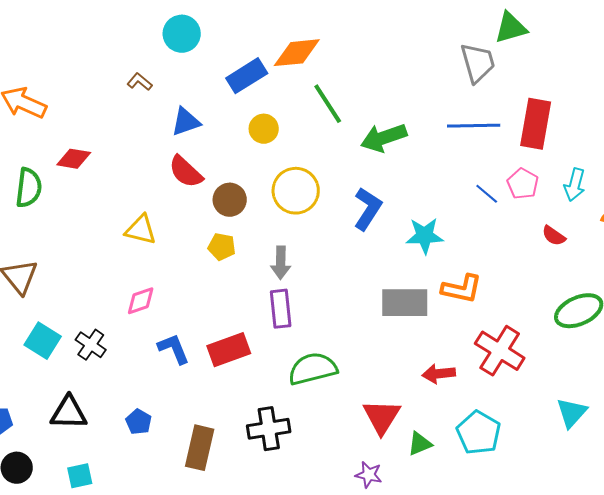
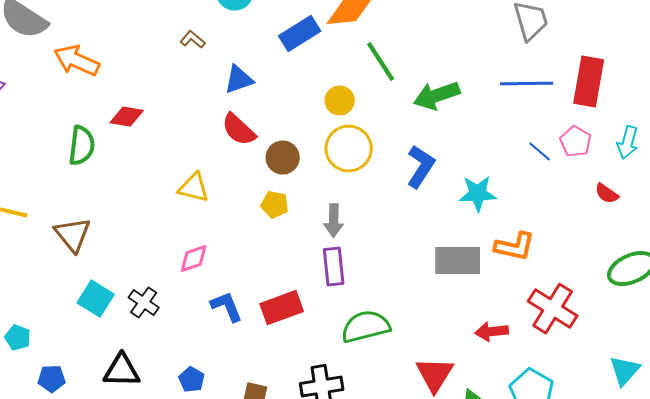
yellow circle: (264, 129) -> (340, 101), moved

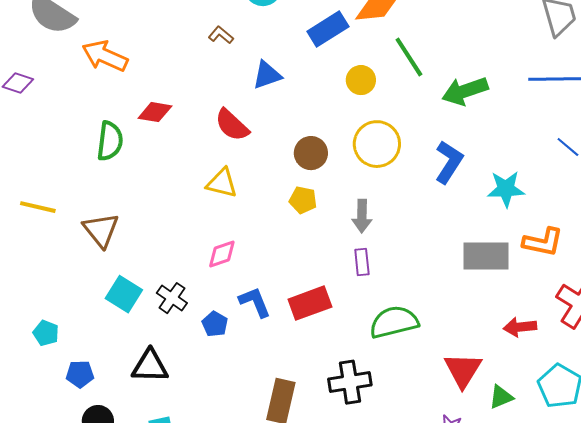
yellow circle: (340, 101) -> (361, 80), moved
red semicircle: (239, 130) -> (232, 125), moved
purple rectangle: (334, 267) -> (362, 262), size x0.7
blue pentagon: (192, 380) -> (215, 324), moved

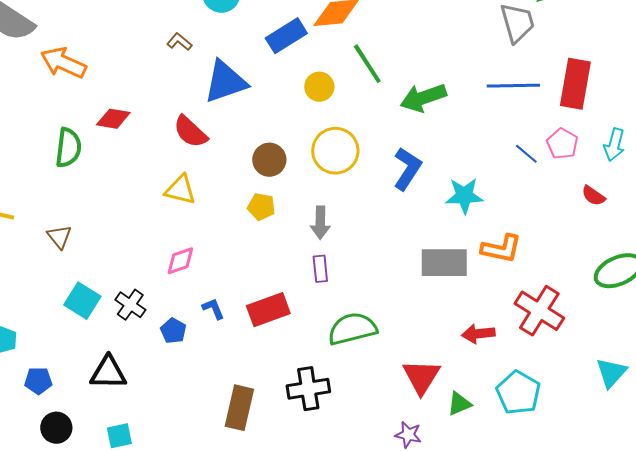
blue triangle: (267, 75) -> (225, 82), size x1.5
brown triangle: (101, 230) -> (59, 237), size x0.7
blue L-shape: (255, 302) -> (213, 309), size x0.7

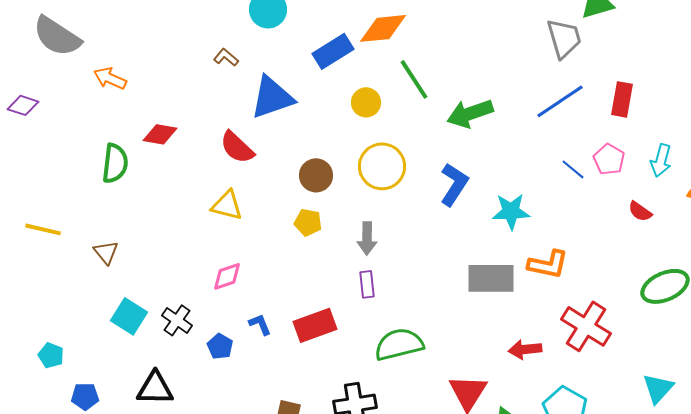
orange arrow: (63, 63) -> (110, 78), size x0.7
red rectangle: (575, 84) -> (622, 99), size x0.7
blue line: (513, 86) -> (560, 101), turned -33

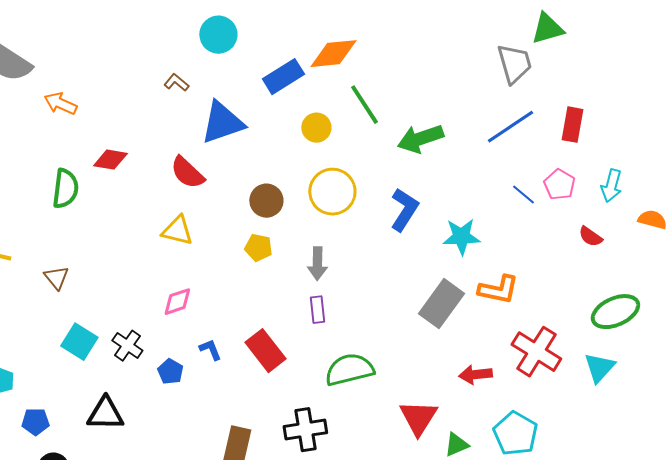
gray rectangle: (491, 278) -> (441, 304), turned -54
red rectangle: (315, 325) -> (265, 351), turned 72
cyan triangle: (658, 388) -> (599, 368), moved

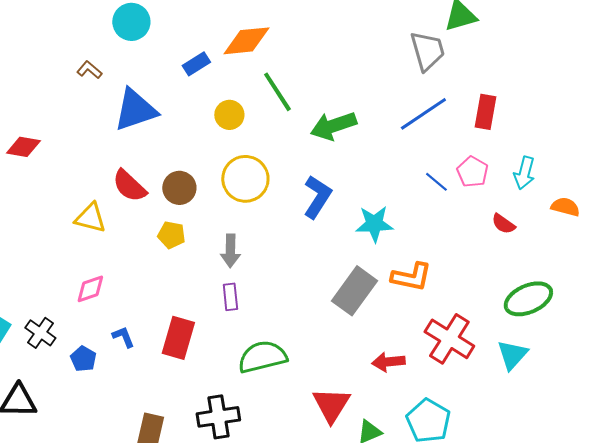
blue rectangle: (283, 77) -> (196, 64), size x0.7
red semicircle: (187, 173) -> (129, 186), moved
red rectangle: (265, 351) -> (178, 338), turned 54

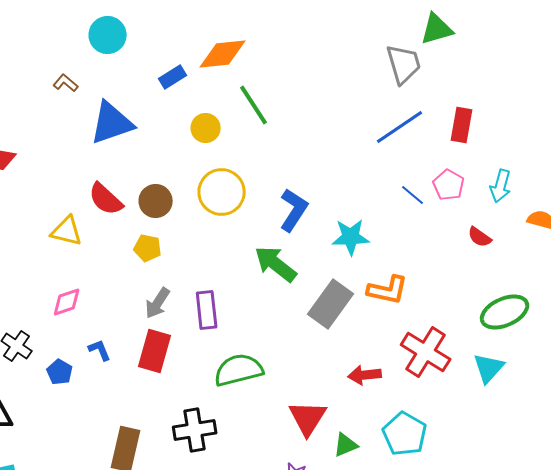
green arrow: (333, 126) -> (276, 264), moved, turned 57
gray arrow: (230, 251) -> (158, 303), moved, turned 32
purple rectangle: (230, 297) -> (207, 310), size x1.4

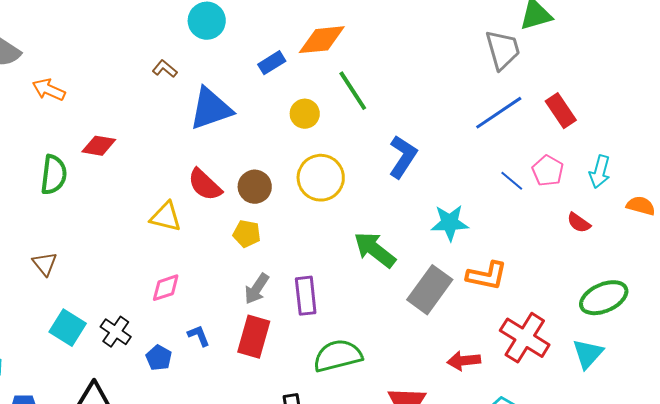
red rectangle: (462, 125) -> (561, 111), turned -44
blue L-shape: (294, 210) -> (403, 157), moved

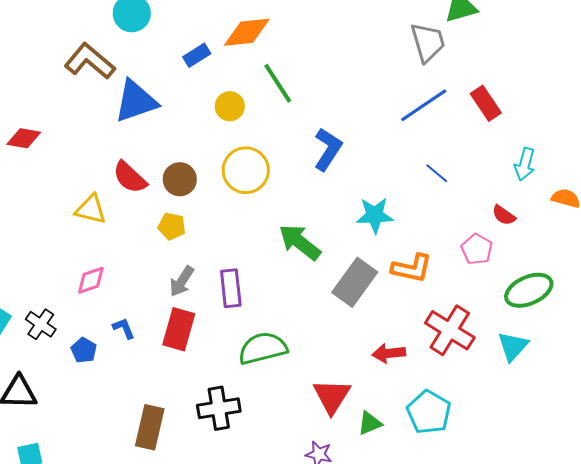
brown L-shape: (165, 69) -> (90, 61), size x2.0
pink pentagon: (548, 171) -> (477, 249), moved

